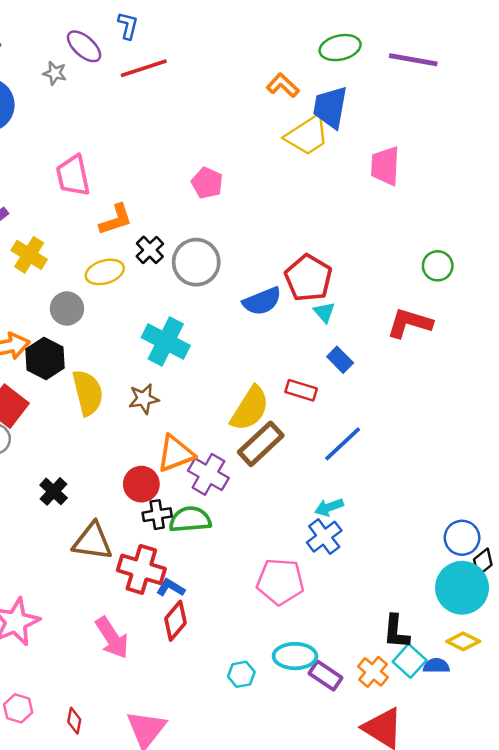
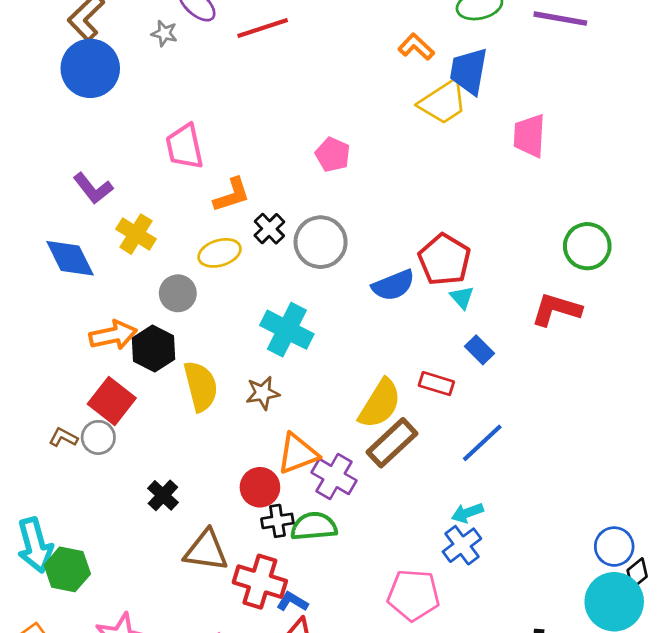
green circle: (438, 266) -> (587, 246), size x1.4

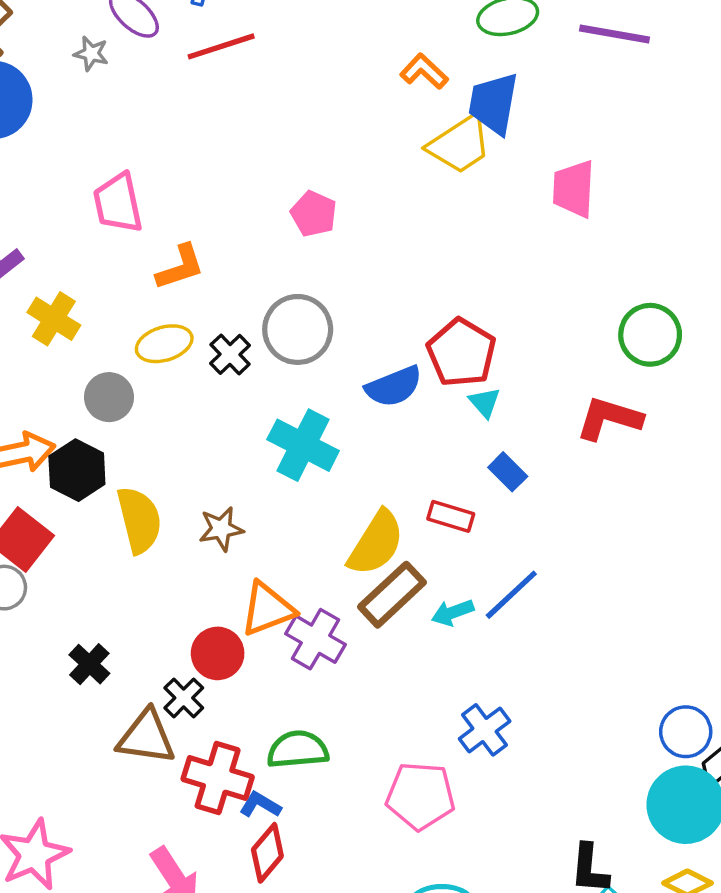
black cross: (269, 229) -> (230, 354), moved
cyan cross: (287, 330) -> (303, 445), moved
cyan arrow: (467, 513) -> (453, 612), moved
black cross: (277, 521) -> (184, 698), moved, turned -36
green semicircle: (314, 526) -> (298, 750), moved

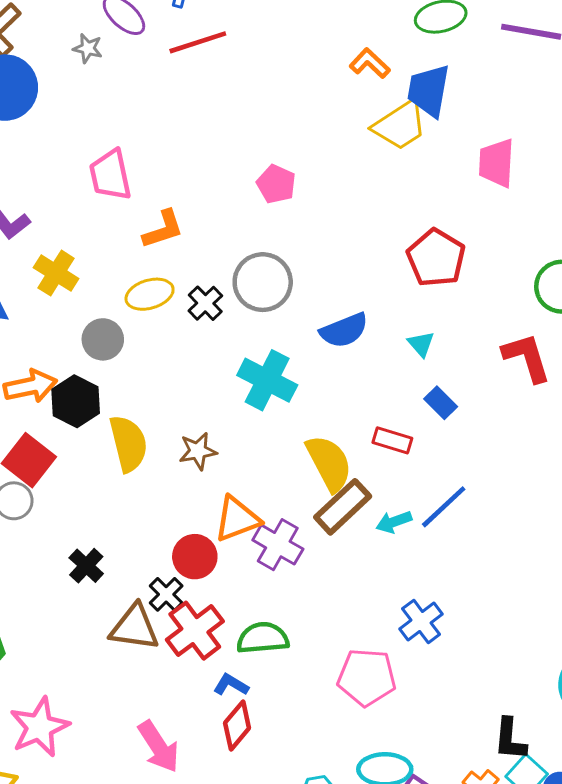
red pentagon: (461, 353) -> (436, 258), moved
red L-shape: (609, 418) -> (527, 358), turned 56
yellow semicircle: (376, 543) -> (329, 463), turned -60
red cross: (218, 778) -> (195, 631), moved, turned 36

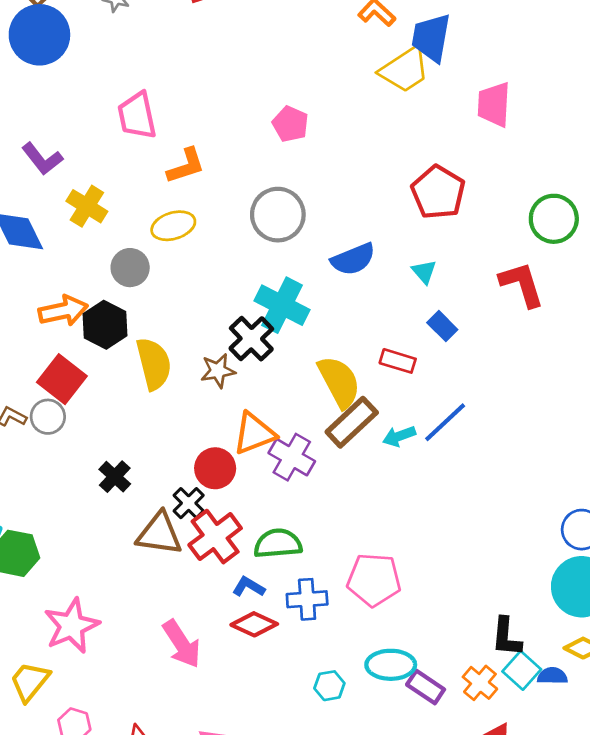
black cross: (205, 303) -> (251, 339), moved, size x1.4
blue cross: (421, 621) -> (307, 599), moved, turned 33
red diamond: (237, 726) -> (254, 624), turned 75

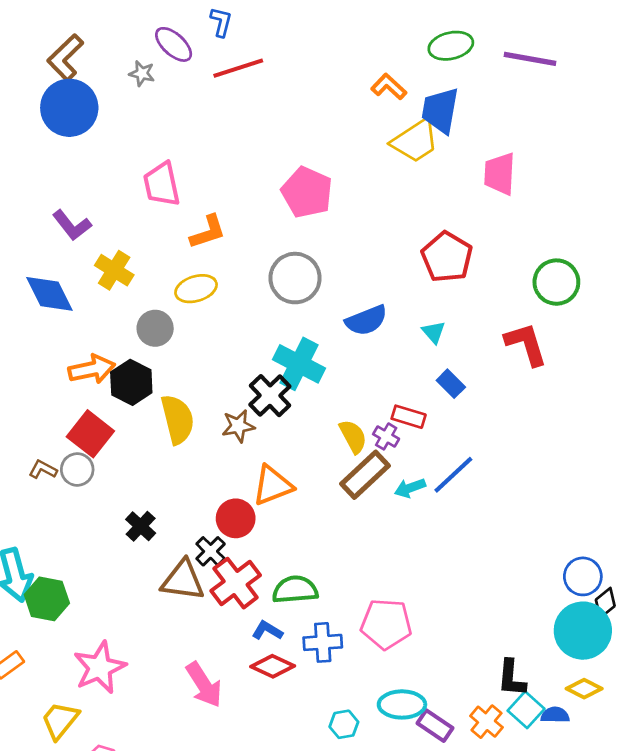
pink pentagon: (290, 124) -> (307, 192), size x1.5
yellow semicircle: (339, 382) -> (353, 436), size x0.7
purple cross: (292, 457) -> (386, 436), moved, size x0.6

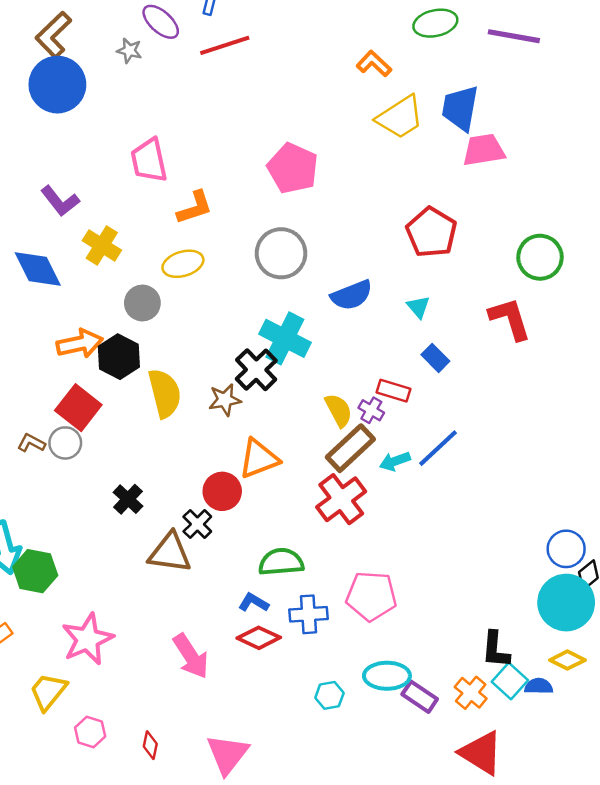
blue trapezoid: (440, 110) -> (460, 108), moved
pink trapezoid: (500, 174) -> (484, 150), turned 78
red cross: (236, 583) -> (341, 499), moved

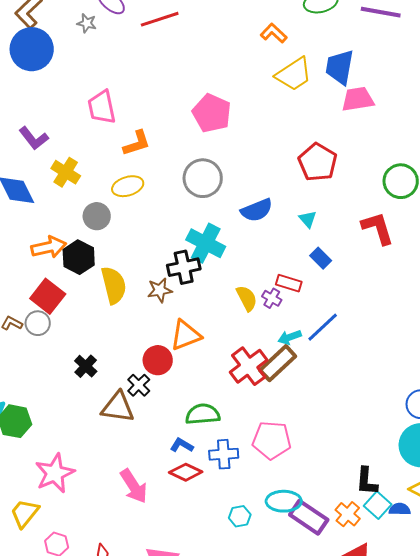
black cross: (256, 370) -> (184, 267), turned 32
brown rectangle: (350, 448) -> (278, 363), moved
purple rectangle: (420, 697) -> (309, 517), size x1.4

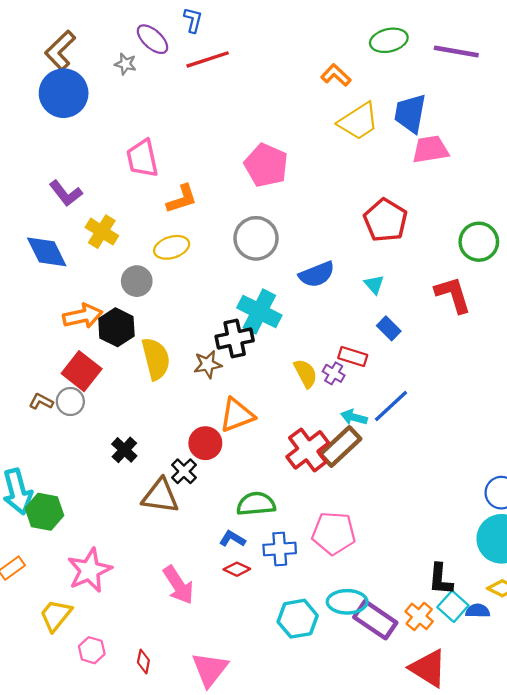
cyan arrow: (290, 337) -> (354, 417), turned 35
red diamond: (186, 472) -> (237, 569), size x0.7
cyan hexagon: (240, 516) -> (298, 619), size x1.6

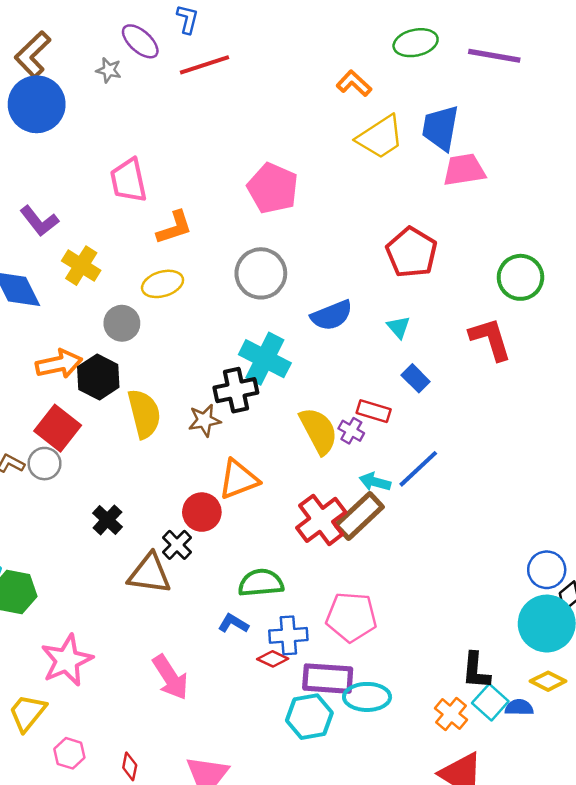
yellow semicircle: (306, 373) -> (319, 431), size x1.4
red diamond: (237, 569) -> (273, 659), moved
purple rectangle: (375, 620) -> (328, 679), moved, turned -30

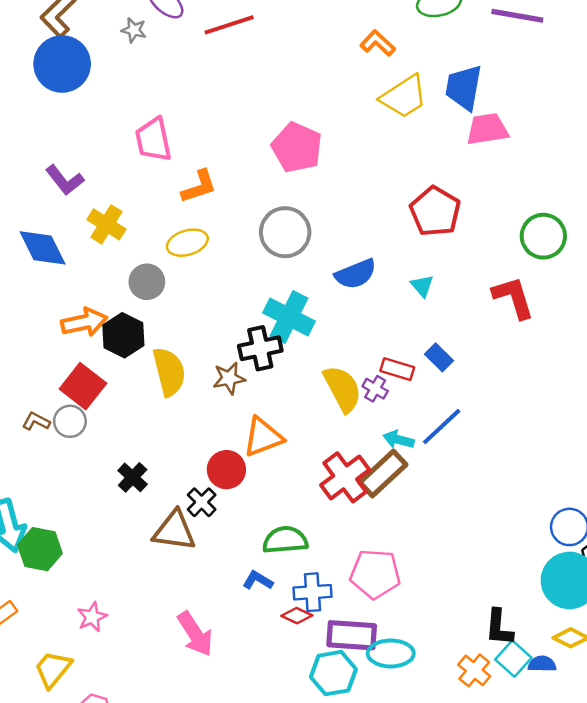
blue rectangle: (416, 378) -> (439, 357), moved
pink star: (67, 660) -> (92, 617), size x0.6

